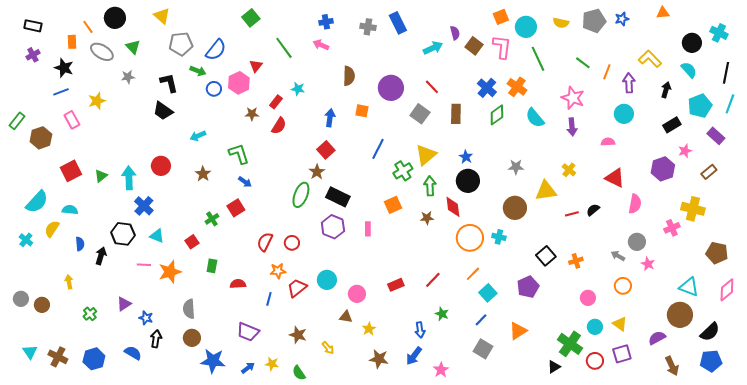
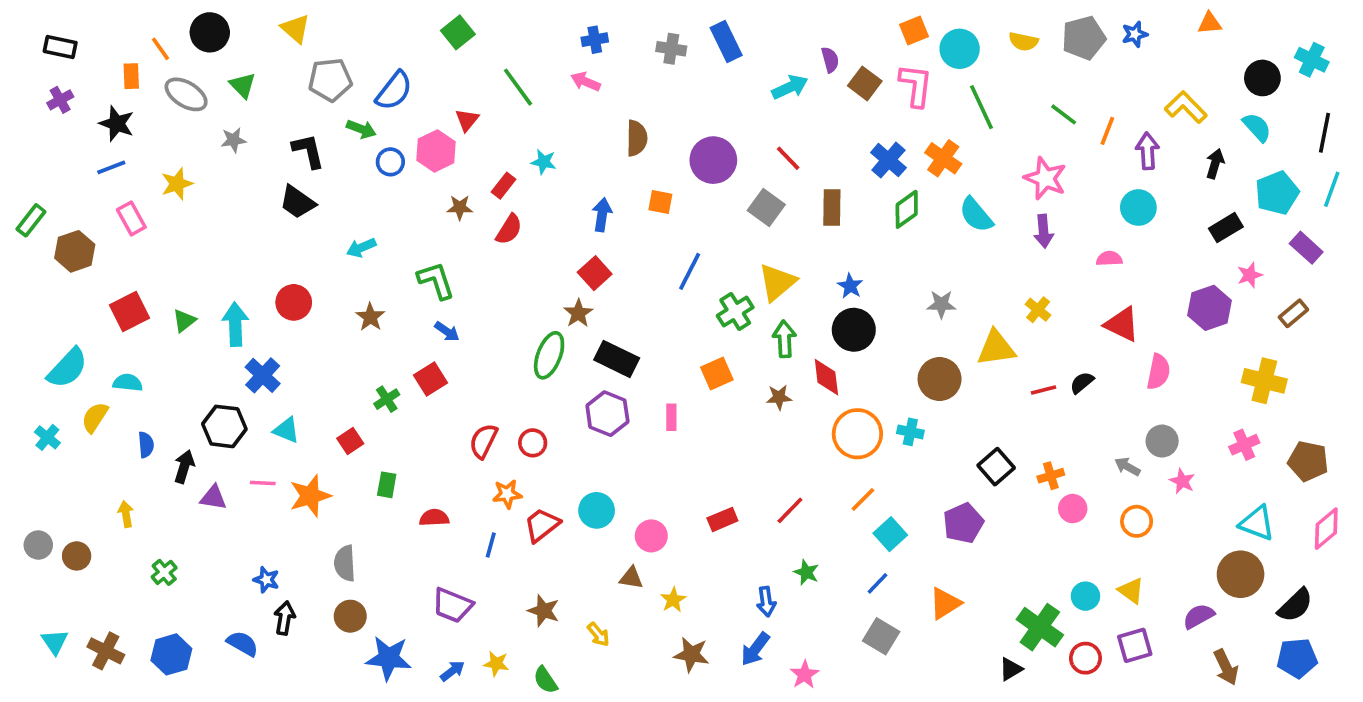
pink cross: (672, 228) -> (1244, 445), moved
pink circle: (588, 298) -> (1073, 509), moved
purple triangle: (124, 304) -> (213, 498), moved, turned 42

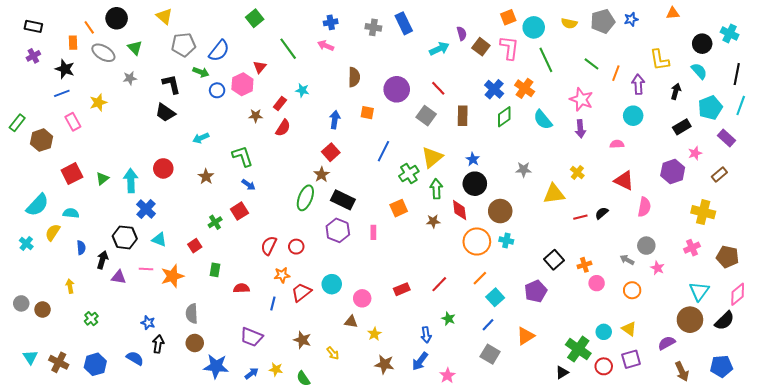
yellow L-shape: (1186, 107) -> (660, 60), turned -145
brown circle: (940, 379) -> (500, 211), moved
cyan triangle: (1257, 523) -> (699, 291), turned 45
black semicircle: (1295, 605) -> (724, 321), moved

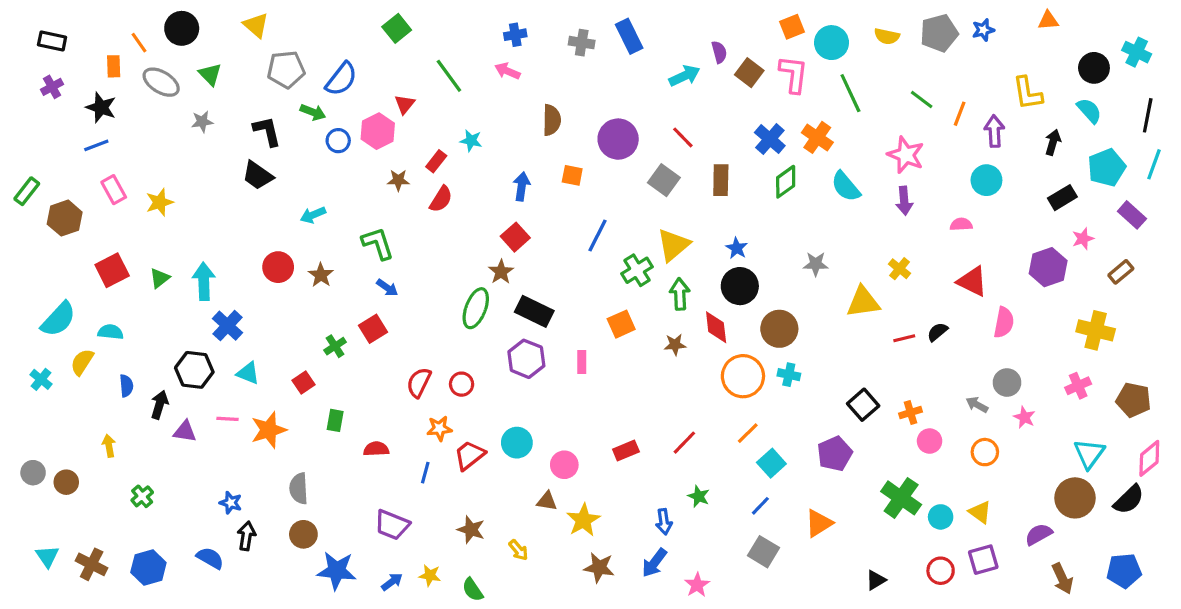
yellow star: (98, 102) -> (160, 202), moved
red circle: (163, 168) -> (278, 267), moved
yellow star: (374, 334) -> (583, 520), size x1.5
green cross: (578, 349) -> (901, 498), moved

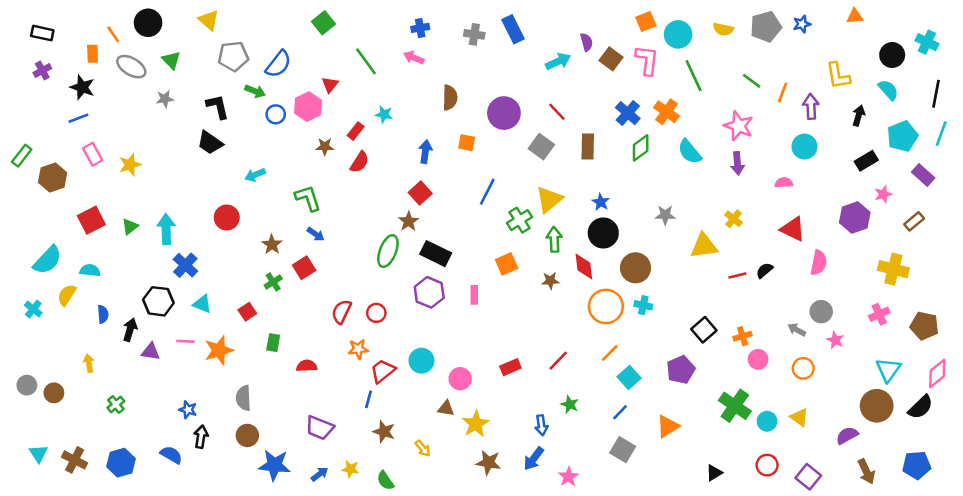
brown star: (321, 275) -> (272, 245), moved
blue line: (425, 473) -> (369, 399), moved
purple square: (983, 560) -> (808, 477), moved, turned -35

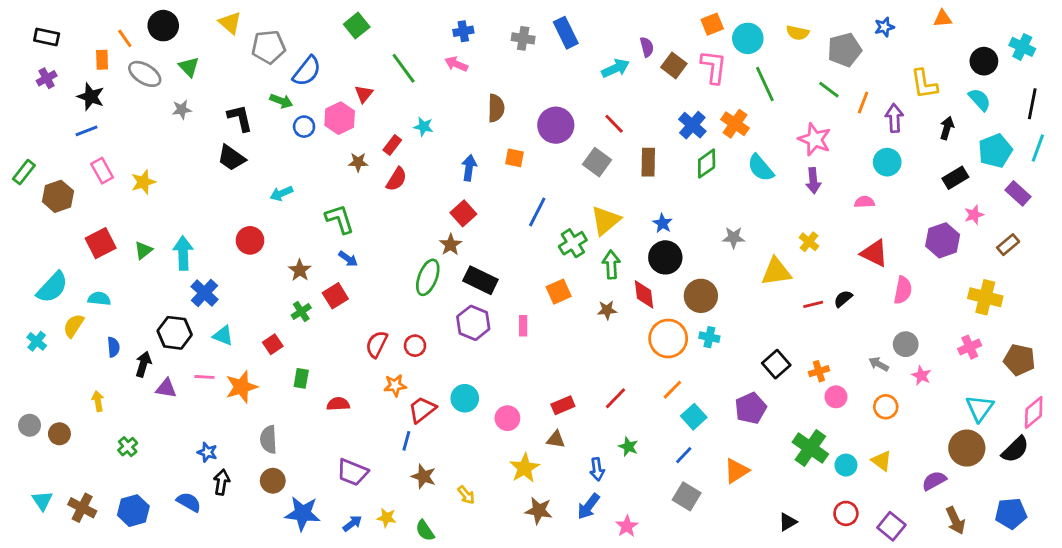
gray pentagon: (766, 27) -> (845, 50), moved
gray pentagon: (233, 56) -> (268, 47), moved
brown triangle: (446, 408) -> (556, 439), moved

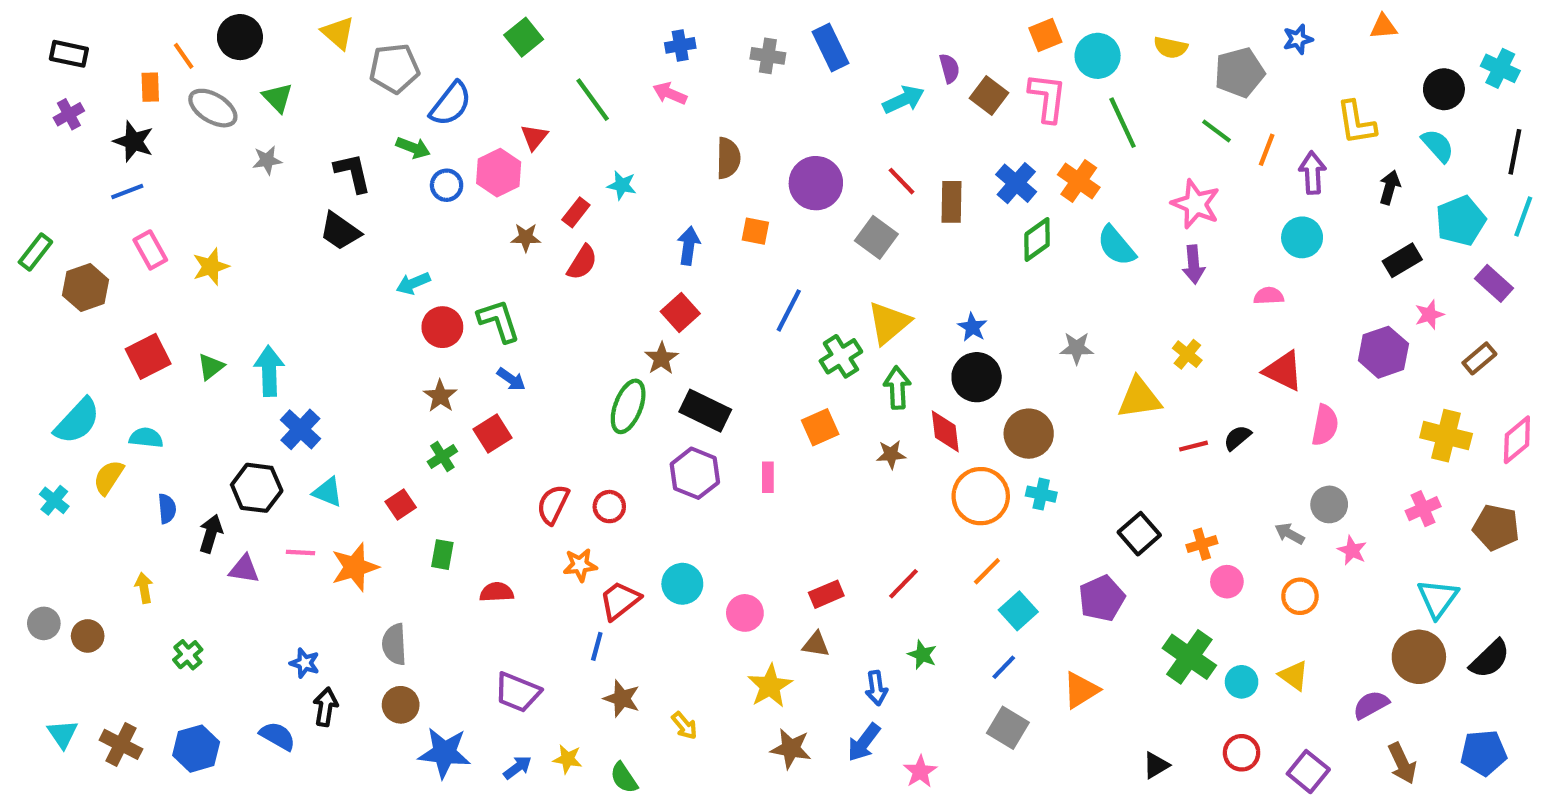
brown rectangle: (648, 162) -> (951, 202), moved
red circle: (250, 240) -> (442, 327), moved
pink diamond: (1034, 412) -> (1517, 440), moved

